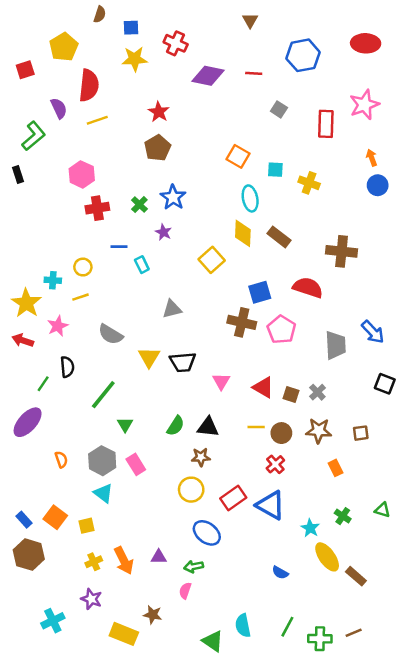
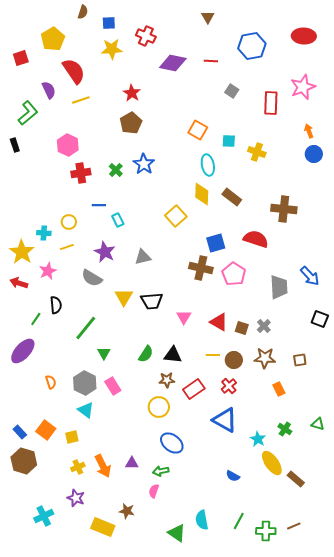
red semicircle: (89, 85) -> (74, 71), turned -40
purple star: (163, 232) -> (105, 252), moved, size x1.5
red rectangle: (233, 498) -> (194, 389), moved

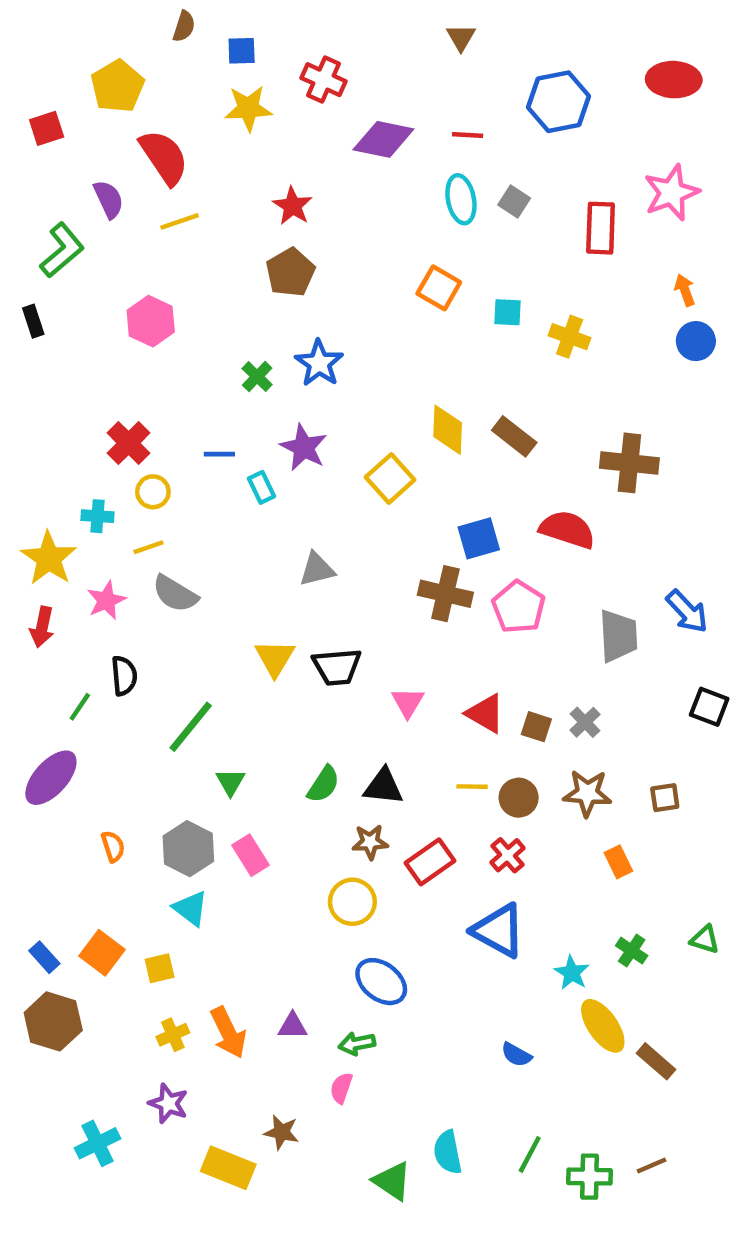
cyan ellipse: (208, 165) -> (461, 199), moved
red cross: (81, 173) -> (129, 443), moved, turned -36
purple star: (105, 252) -> (304, 447), moved
gray semicircle: (92, 278) -> (175, 594), moved
red arrow: (19, 283) -> (42, 627), turned -96

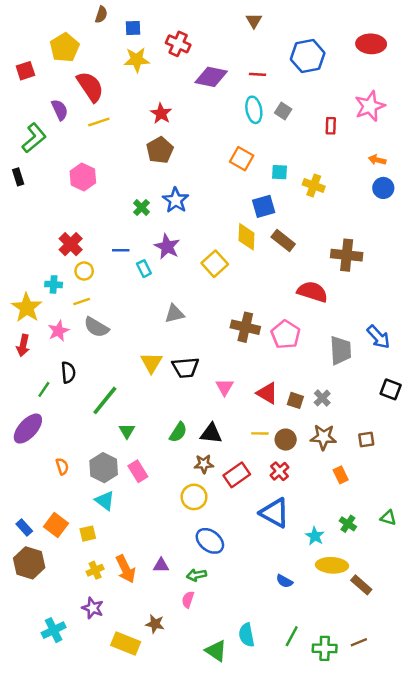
red rectangle: (601, 228) -> (331, 126), size x0.6
orange arrow: (685, 290) -> (377, 160), turned -56
blue square: (479, 538) -> (264, 206), moved
yellow ellipse: (603, 1026) -> (332, 565), turned -52

